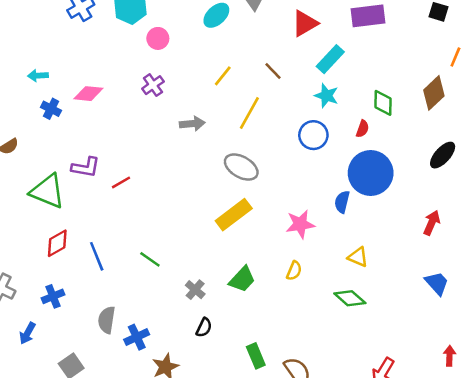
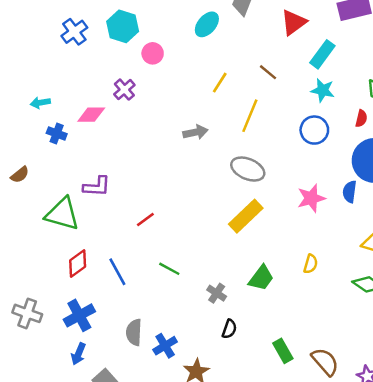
purple cross: (153, 85) -> (124, 90), moved
red line: (121, 182) -> (145, 219), moved
pink star: (300, 224) -> (311, 198), moved
blue cross: (53, 296) -> (79, 315), size x1.4
blue arrow: (27, 333) -> (78, 354), moved

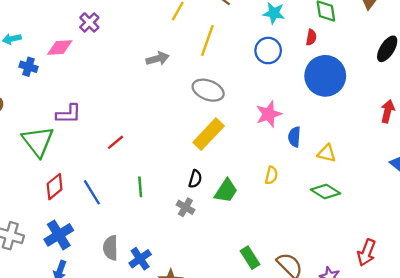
blue semicircle: (350, 192) -> (294, 137), moved
green triangle: (62, 214) -> (38, 141), turned 40
green line: (169, 269) -> (140, 187), turned 60
black semicircle: (229, 329) -> (195, 179), moved

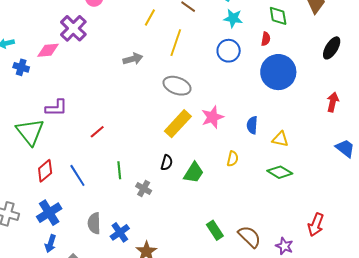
purple cross: (89, 22) -> (73, 28), size x1.5
pink star: (269, 114) -> (212, 117), moved
gray cross: (185, 207) -> (144, 188), moved

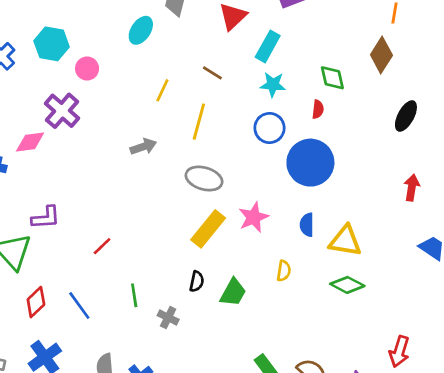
blue circle: (278, 72) -> (310, 163), moved
yellow triangle: (280, 139) -> (345, 241), size x1.5

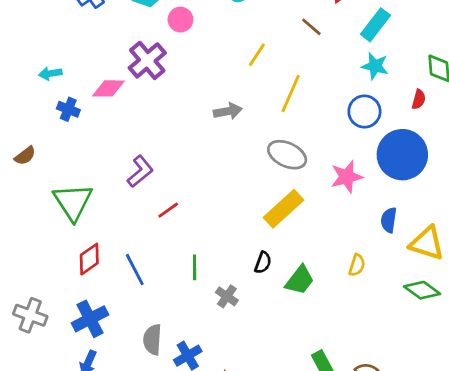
brown line: (212, 73) -> (311, 27), moved
pink star: (254, 217) -> (347, 177), moved
purple L-shape: (46, 218) -> (140, 171), moved, turned -44

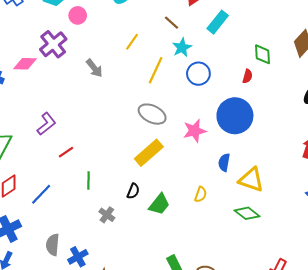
cyan star: (375, 66) -> (182, 48), moved, turned 30
gray arrow: (228, 111) -> (94, 68), moved, turned 60
blue circle: (364, 111) -> (198, 74), moved
green line: (195, 267) -> (89, 180), moved
blue line: (135, 270) -> (41, 194), turned 70

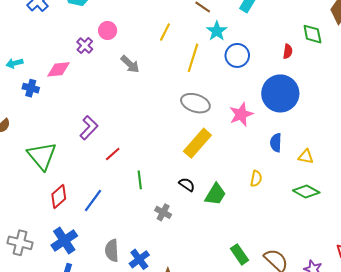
pink circle: (78, 15) -> (108, 30), moved
purple cross: (53, 44) -> (85, 46), size x0.6
green diamond: (263, 54) -> (312, 34), moved
yellow triangle: (251, 180) -> (306, 157), size x0.6
black semicircle: (133, 191) -> (187, 185), turned -70

